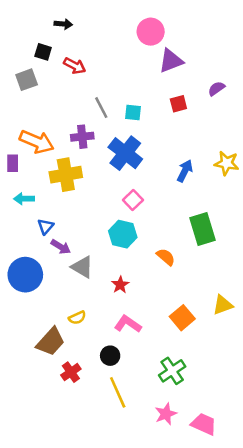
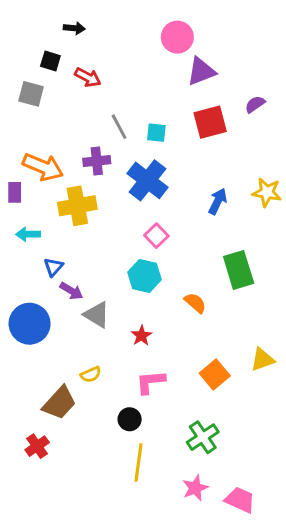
gray square: (27, 80) -> (31, 94), turned 35
red square: (178, 104) -> (210, 122), size x1.6
pink L-shape: (128, 324) -> (150, 382), turned -40
red cross: (71, 372) -> (37, 446), moved
yellow line: (118, 392) -> (139, 463), turned 32

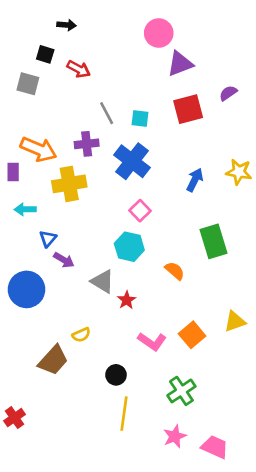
gray triangle: (97, 315) -> (103, 281), moved
pink L-shape: (150, 382) -> (152, 341), moved, turned -140
red cross: (37, 446) -> (14, 418), moved

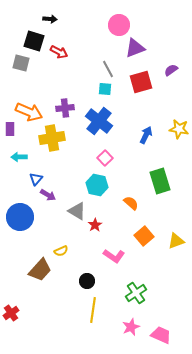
black square: (45, 54) -> (34, 41), size x1.5
gray line: (107, 113) -> (108, 69), moved
orange square: (192, 335) -> (144, 236), moved

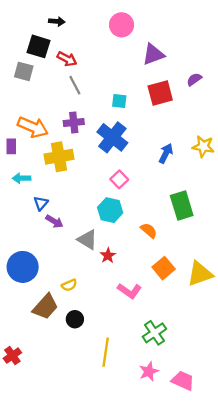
pink circle: (119, 25) -> (122, 25), moved
gray line: (108, 69) -> (75, 85), moved
blue circle: (20, 217) -> (23, 267), moved
yellow triangle: (176, 241) -> (200, 274), size x1.4
black circle: (87, 281) -> (75, 319), moved

